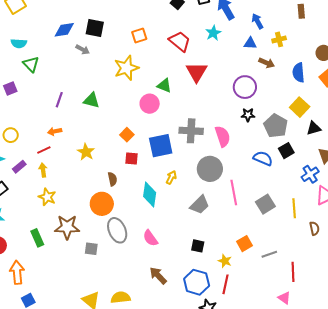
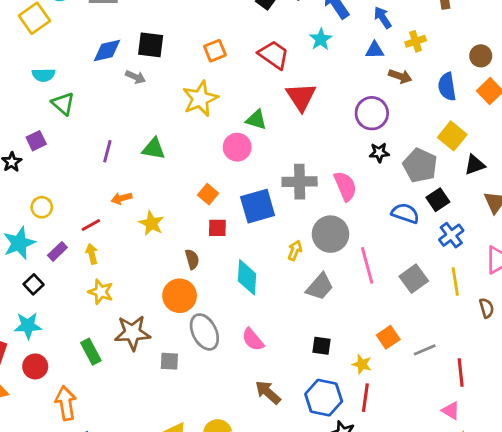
orange arrow: (55, 131) -> (121, 198), moved
blue cross: (310, 174) -> (451, 235), moved
yellow arrow: (171, 177) -> (295, 250), moved

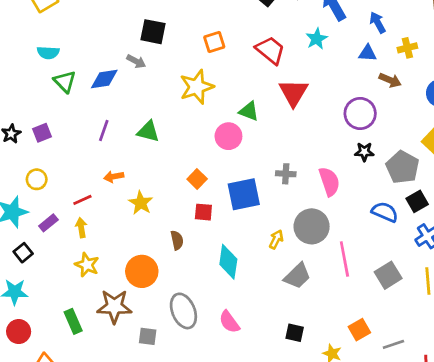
blue diamond: (107, 51) -> (104, 79), moved
purple square: (36, 141) -> (42, 133), moved
gray cross: (300, 182) -> (286, 174), size x0.6
orange circle: (180, 296) -> (142, 271), moved

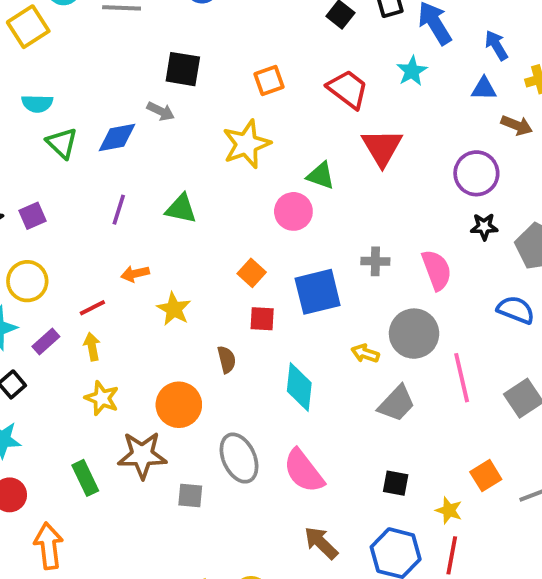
yellow circle: (37, 179) -> (27, 281), size x1.4
yellow arrow: (276, 239) -> (365, 353), turned -96
pink semicircle: (229, 322) -> (304, 471), size x1.4

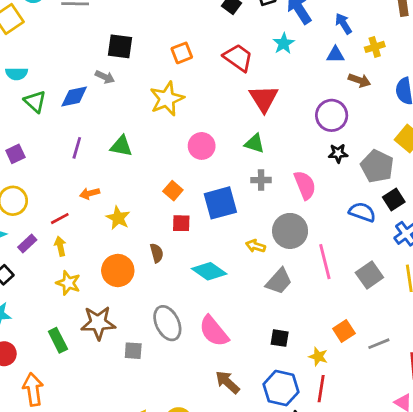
green triangle: (321, 176) -> (254, 143), moved
cyan diamond: (299, 387) -> (209, 271), turned -60
orange circle: (179, 405) -> (118, 270), moved

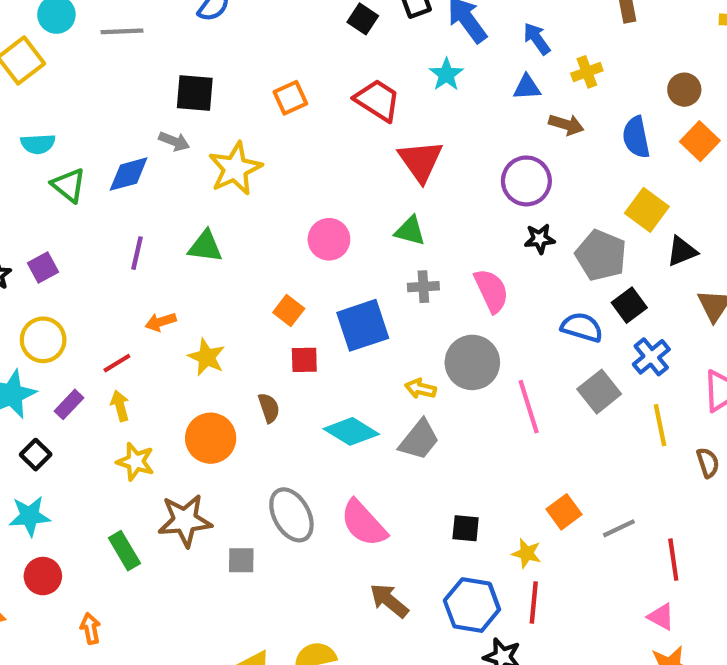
yellow star: (167, 99) -> (235, 169), moved
gray square: (369, 275) -> (599, 392), moved
gray trapezoid: (279, 281) -> (419, 440), moved
orange arrow: (33, 389) -> (90, 628), size x0.6

